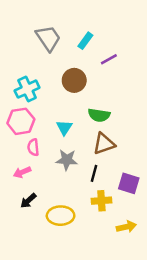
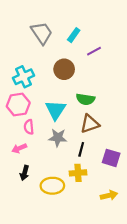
cyan triangle: (64, 128) -> (56, 110), size x1.5
black arrow: (28, 201) -> (25, 173), turned -32
yellow cross: (101, 201) -> (78, 173), moved

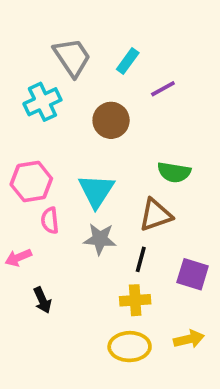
cyan cross: (24, 77) -> (42, 102), moved
green semicircle: (85, 99) -> (174, 172), moved
pink arrow: (19, 148) -> (18, 258), moved
black arrow: (25, 173) -> (42, 300), turned -40
yellow ellipse: (52, 186) -> (130, 347), moved

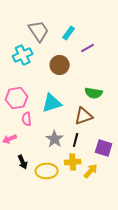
cyan triangle: (96, 191) -> (52, 103), turned 40
gray star: (100, 239) -> (55, 139), moved, turned 30
yellow arrow: (189, 339) -> (91, 171), moved, turned -35
yellow ellipse: (130, 347) -> (47, 171), moved

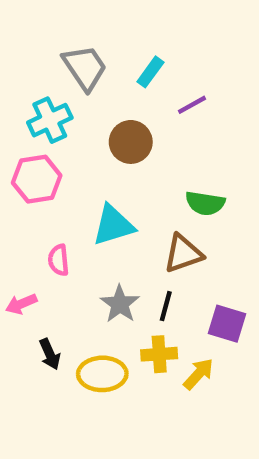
pink hexagon: (17, 98) -> (37, 179), moved

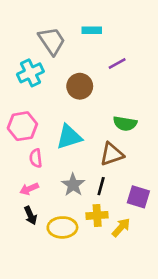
cyan rectangle: (150, 72) -> (92, 30), moved, turned 54
pink hexagon: (37, 179) -> (22, 126), moved
pink arrow: (21, 304) -> (29, 189), moved

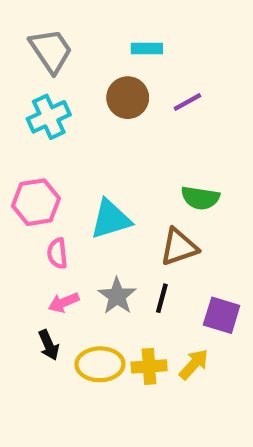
gray trapezoid: (52, 41) -> (51, 51), moved
brown circle: (80, 86) -> (128, 98), moved
pink arrow: (29, 189) -> (64, 302), moved
yellow cross: (97, 215) -> (149, 366), moved

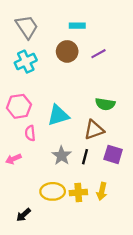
pink arrow: (64, 302) -> (13, 159), moved
purple square: (222, 315) -> (113, 154), moved
black arrow: (49, 345) -> (23, 215), moved, turned 72
yellow arrow: (194, 364) -> (102, 191), turned 150

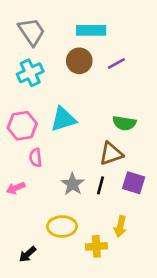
cyan rectangle: (77, 26) -> (91, 30), size x1.5
cyan triangle: (58, 115) -> (63, 119), moved
yellow cross: (78, 193) -> (96, 246), moved

